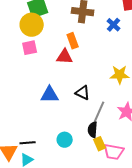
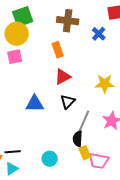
red triangle: (65, 57) -> (63, 77), moved, turned -30
black triangle: (83, 93) -> (68, 102), turned 49
cyan circle: (65, 140) -> (50, 159), moved

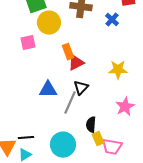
yellow circle: (17, 34) -> (49, 23), moved
orange rectangle: (58, 50) -> (68, 52), moved
gray line: (84, 122) -> (70, 103), moved
cyan circle: (50, 159) -> (63, 145), size x1.6

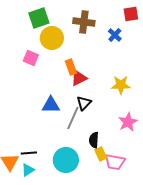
pink square: (28, 43) -> (31, 58), turned 35

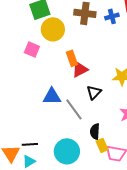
blue cross: (115, 35) -> (112, 16), moved, turned 32
black triangle: (84, 103) -> (94, 92), moved
gray line: (73, 118) -> (74, 109), turned -60

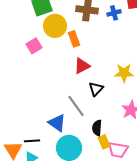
pink square: (32, 49) -> (34, 46), turned 35
orange rectangle: (72, 58) -> (74, 39), moved
blue triangle: (52, 96) -> (57, 123), moved, turned 36

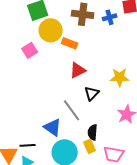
orange rectangle: (74, 39) -> (70, 43), turned -49
yellow rectangle: (104, 142) -> (90, 146), moved

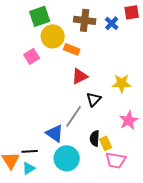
blue cross: (110, 17) -> (112, 23), turned -32
gray line: (72, 110) -> (74, 116), turned 70
yellow rectangle: (90, 146) -> (106, 143), moved

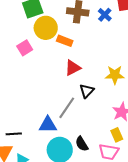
blue triangle: (55, 133) -> (48, 125), turned -36
black semicircle: (95, 138) -> (82, 144), moved, turned -35
yellow rectangle: (106, 143) -> (117, 135), moved
black line: (30, 151) -> (14, 134), moved

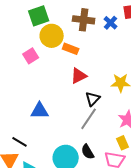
gray line: (67, 108) -> (89, 119), moved
blue triangle: (48, 125) -> (40, 111), moved
black line: (14, 134) -> (20, 142), turned 35

